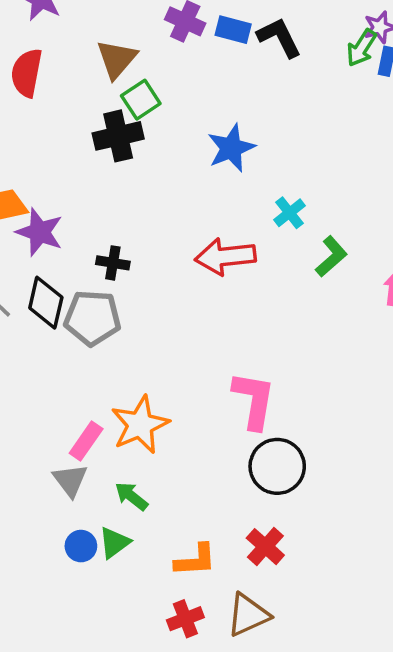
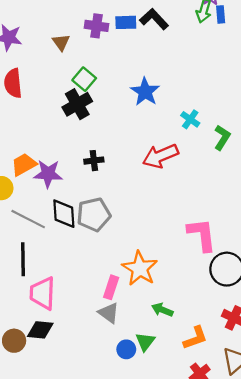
brown triangle: (117, 59) -> (61, 42), moved, size x0.7
black cross: (113, 263) -> (94, 161), moved
green arrow: (131, 496) -> (162, 310), moved

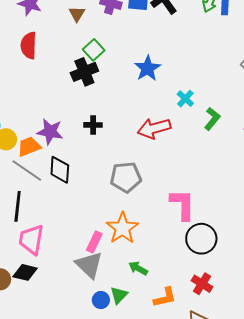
orange trapezoid: (24, 164) -> (29, 146), moved
gray pentagon: (94, 215) -> (126, 177), moved
gray triangle: (109, 313) -> (89, 265), size x1.4

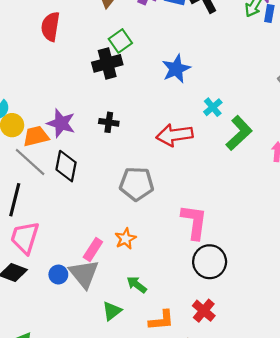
green L-shape: (212, 119) -> (239, 133), size x1.4
orange star: (122, 228) -> (125, 239), size x0.6
blue circle: (101, 300) -> (58, 275), moved

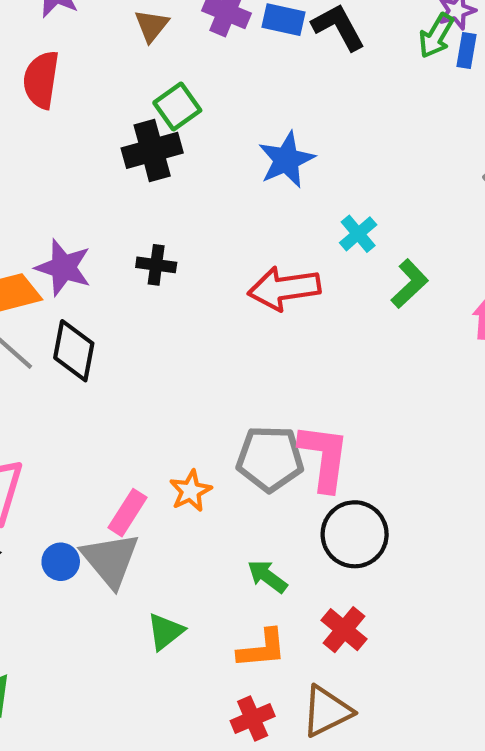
green L-shape: (239, 133) -> (410, 284), size x0.7
gray pentagon: (137, 184) -> (270, 459), moved
green arrow: (137, 285) -> (267, 576), moved

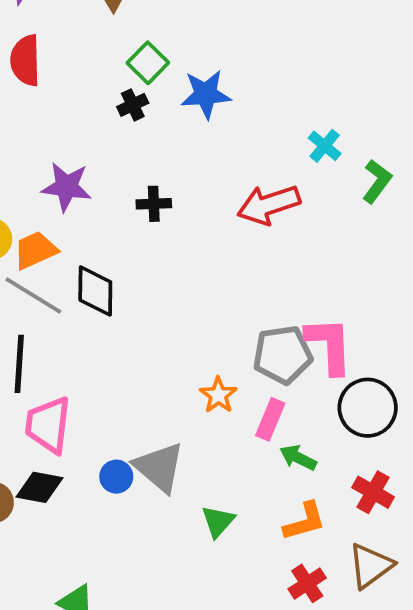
black cross: (152, 150) -> (133, 105), size x0.6
blue star: (286, 160) -> (206, 94), moved, turned 30
purple star: (63, 268) -> (66, 187), moved
pink rectangle: (127, 513) -> (270, 419), moved

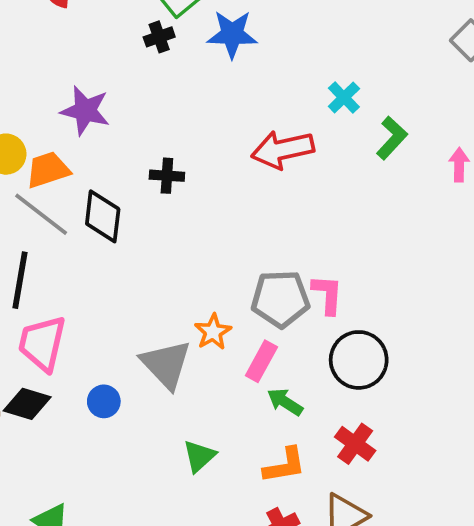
black cross: (154, 204) -> (167, 176), moved
pink L-shape: (329, 345) -> (327, 294), size x0.7
gray triangle: (159, 467) -> (166, 364), moved

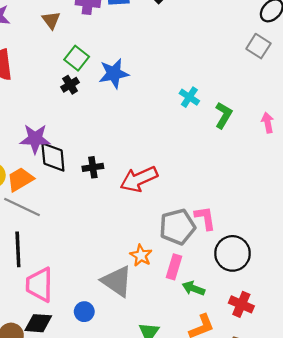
red arrow: (283, 150) -> (139, 179), moved
black diamond: (103, 216) -> (53, 157), moved

